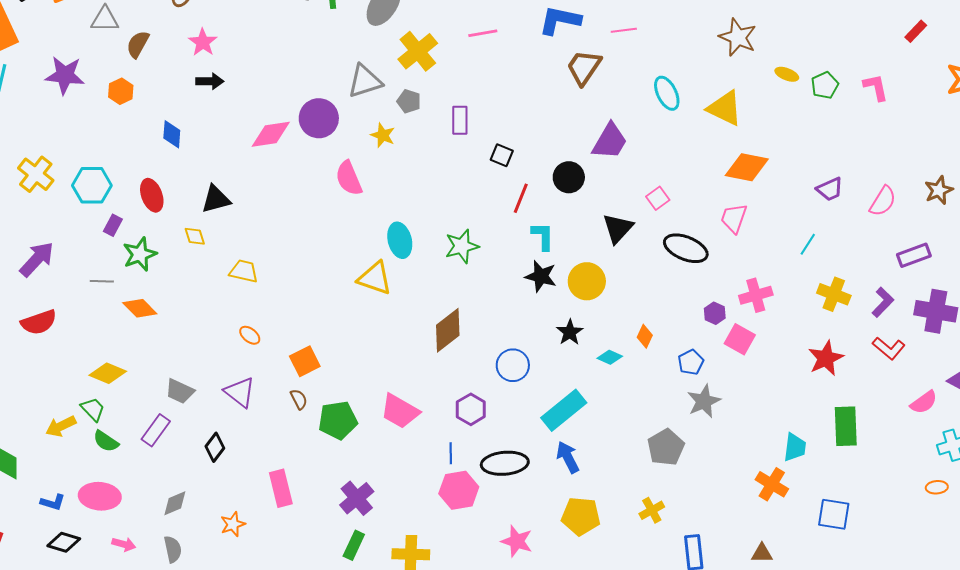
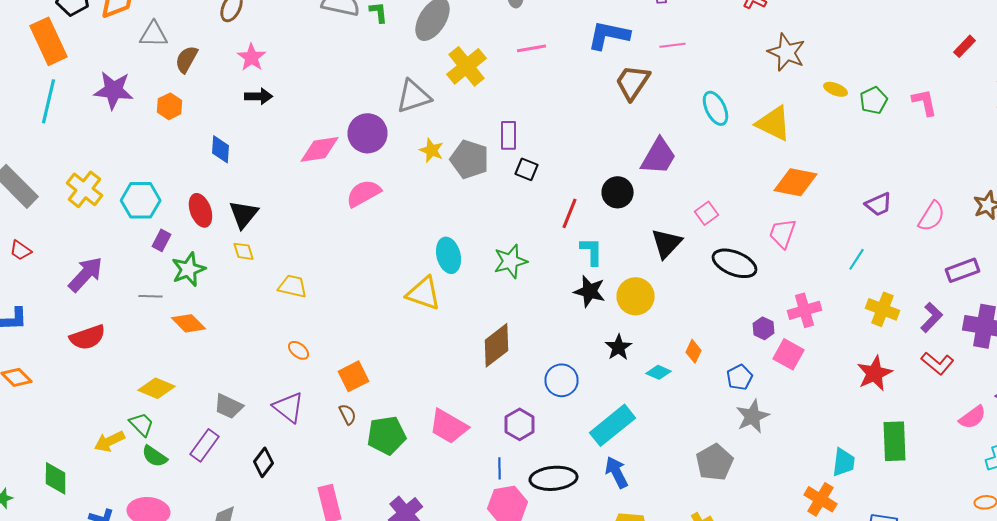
gray pentagon: (409, 101) -> (470, 159), moved, size x1.6
black square: (502, 155) -> (526, 169), moved
pink semicircle: (349, 178) -> (364, 193), moved, turned 84
black triangle: (216, 199) -> (244, 214), moved, turned -36

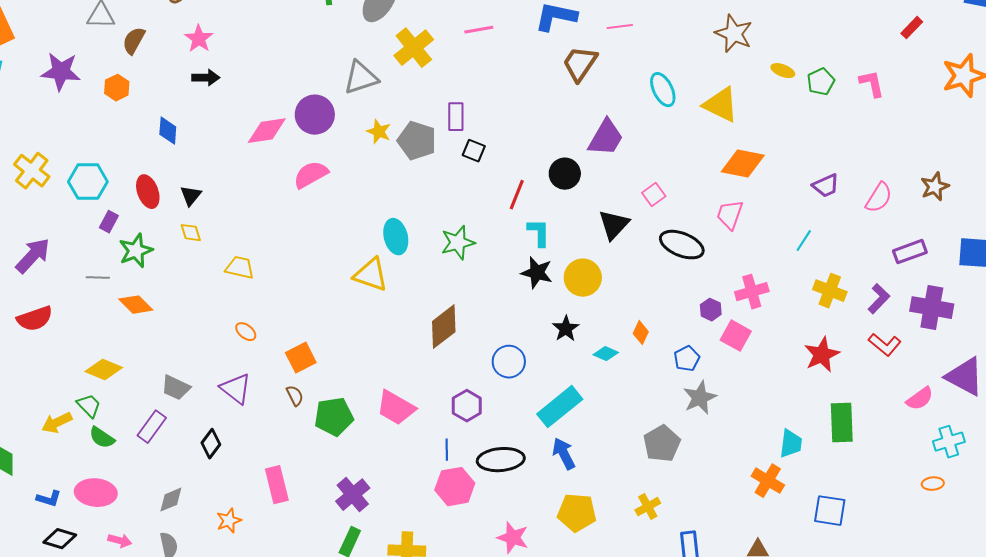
black triangle: (244, 214) -> (191, 196), size x0.7

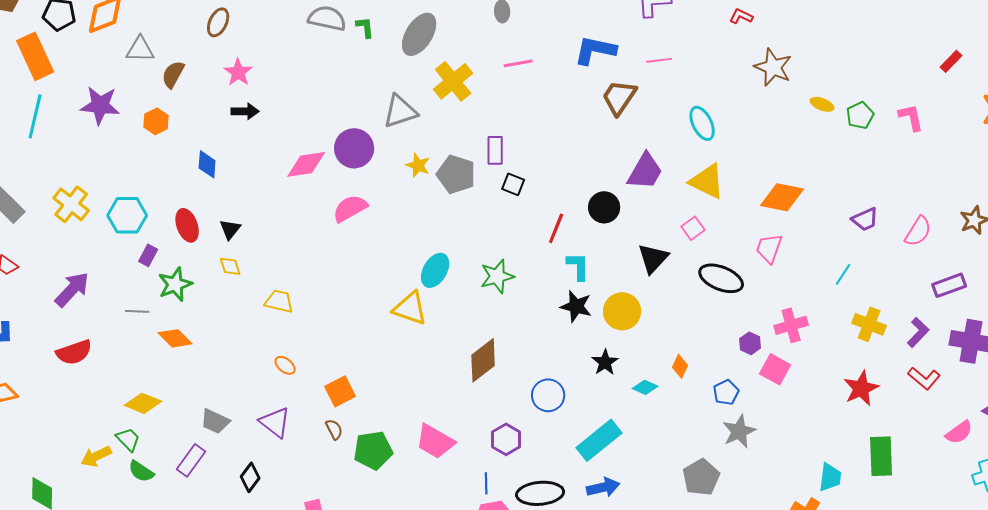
yellow triangle: (721, 105) -> (707, 181), moved
cyan ellipse: (396, 237) -> (435, 270), turned 44
blue arrow: (564, 454) -> (603, 487), turned 104

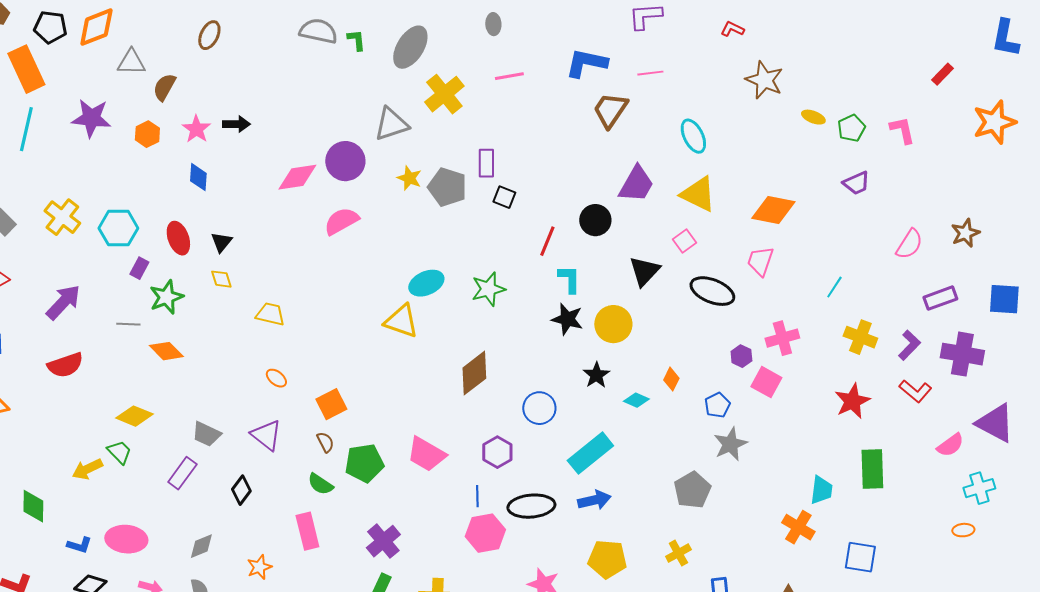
pink star: (238, 72) -> (196, 129), moved
purple trapezoid: (865, 219) -> (856, 183), moved
cyan ellipse: (435, 270) -> (426, 283), turned 36
green semicircle: (141, 471) -> (320, 484), moved

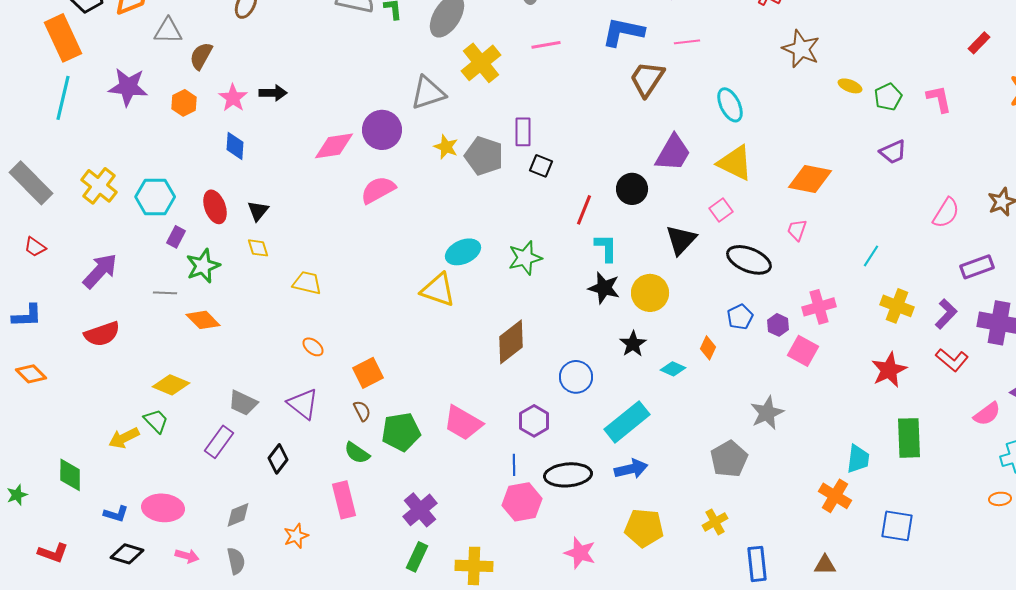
pink trapezoid: (760, 261) -> (797, 230), size x0.7
blue pentagon: (717, 405) -> (740, 317), moved

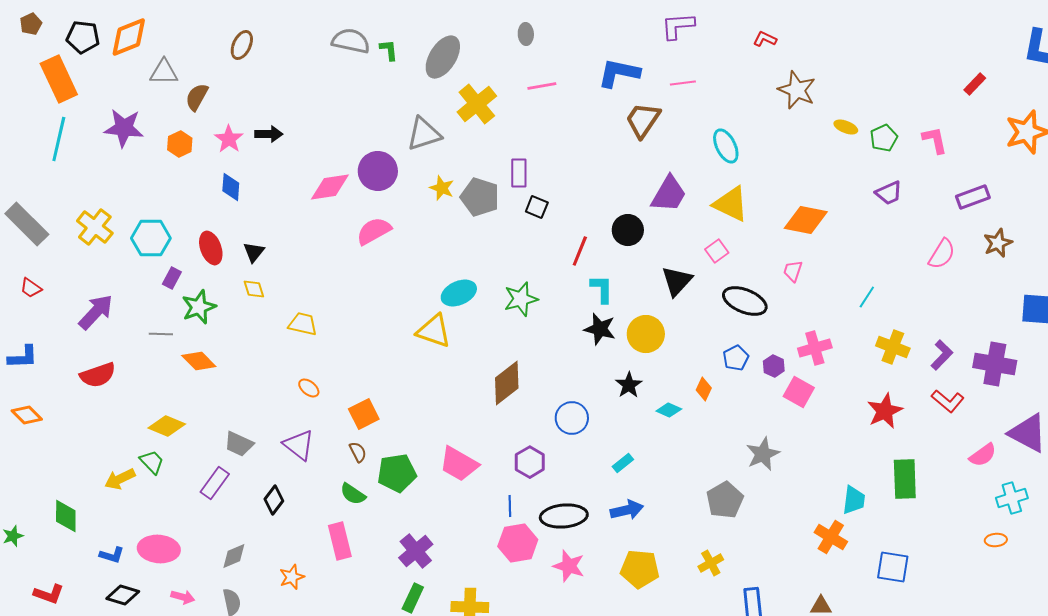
purple rectangle: (977, 267) -> (973, 197), moved
cyan rectangle: (627, 422) -> (623, 463), size x0.5
pink star: (580, 553) -> (569, 566), moved

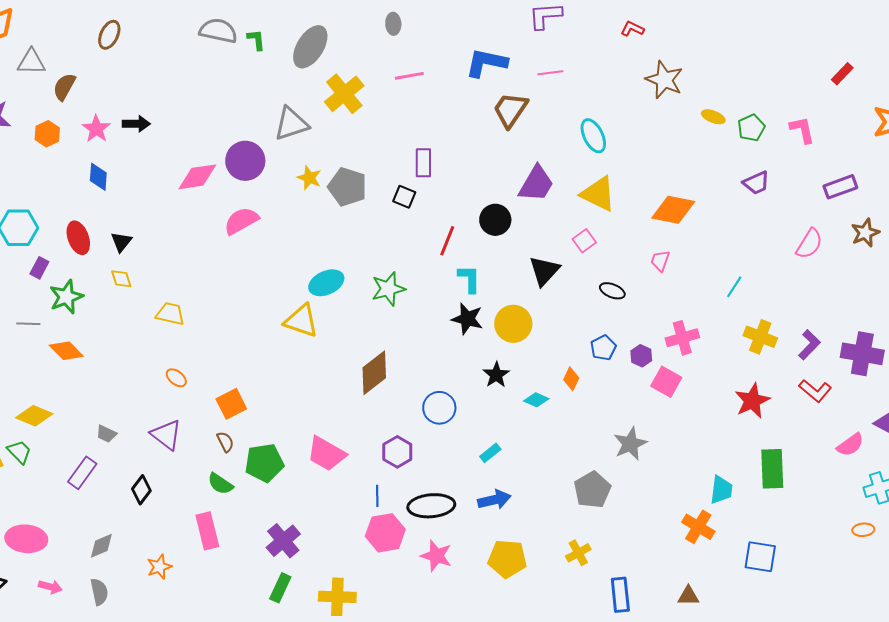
purple rectangle: (519, 173) -> (423, 163), moved
black ellipse: (745, 301) -> (612, 291), size x0.6
gray trapezoid: (239, 444) -> (106, 434), size x0.7

